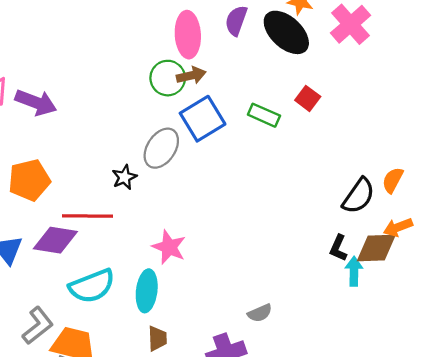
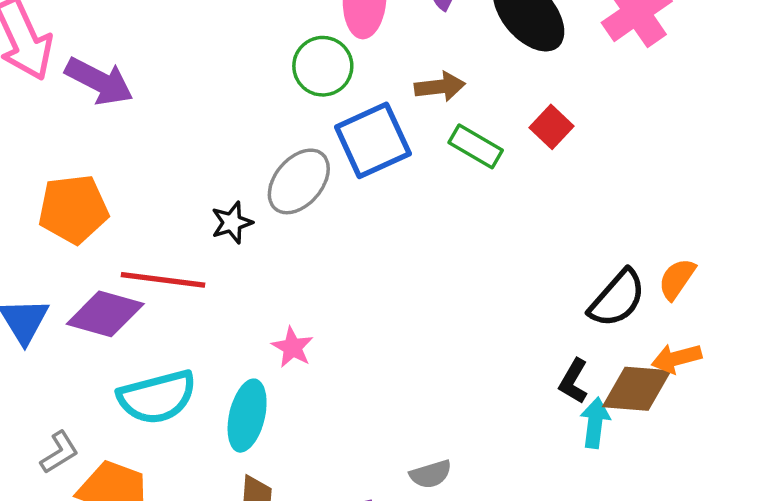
brown arrow: (191, 75) -> (440, 87), moved
pink star: (169, 247) -> (292, 347), size x0.7
gray L-shape: (38, 326) -> (59, 452), size x0.7

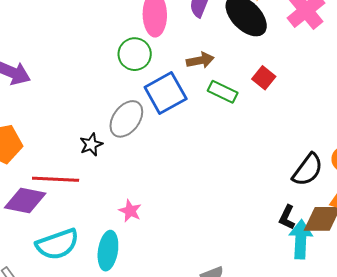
cyan arrow: (595, 423) -> (301, 239), size x1.4

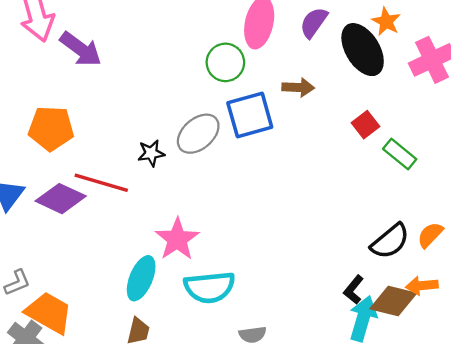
green rectangle: (223, 92) -> (400, 154), moved
pink star: (130, 211) -> (177, 239), size x1.6
cyan semicircle: (57, 244) -> (209, 287), moved

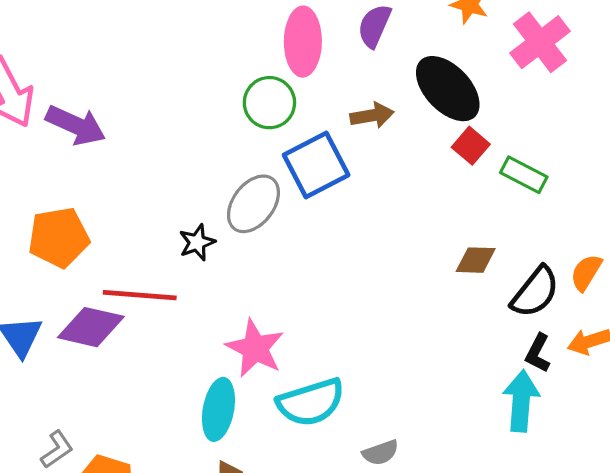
black ellipse: (363, 50) -> (448, 89), moved
black L-shape: (354, 290) -> (538, 353), moved
brown diamond: (393, 301) -> (476, 260), moved, size x0.7

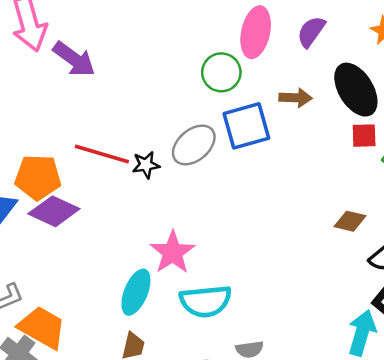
red square: (471, 146) -> (364, 136), turned 36
orange pentagon: (59, 237) -> (38, 177), moved
red line: (140, 295) -> (102, 154), moved

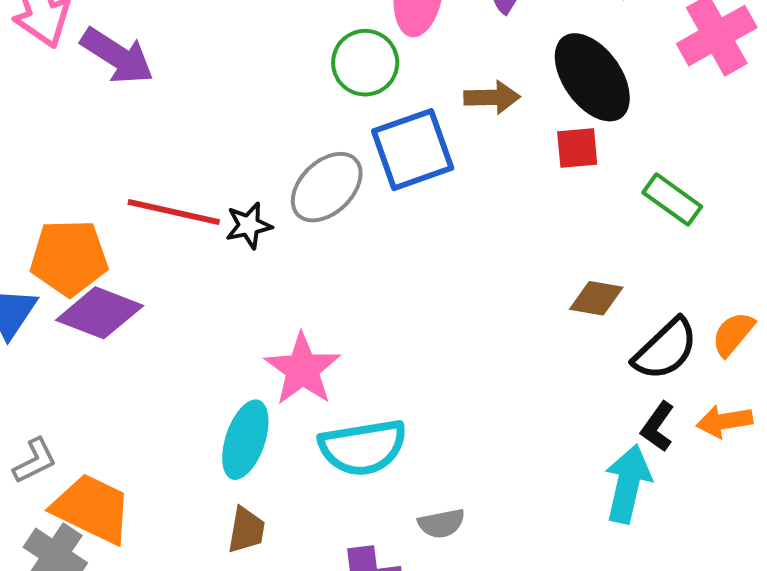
red square: (364, 136) -> (577, 148), moved

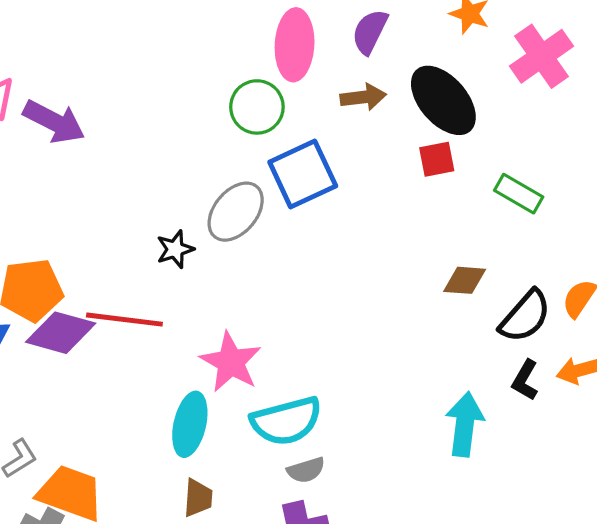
brown arrow: (492, 97) -> (363, 97), moved
red line: (174, 212) -> (124, 320), moved
cyan arrow: (628, 484) -> (465, 424), moved
gray semicircle: (441, 523) -> (306, 470), moved

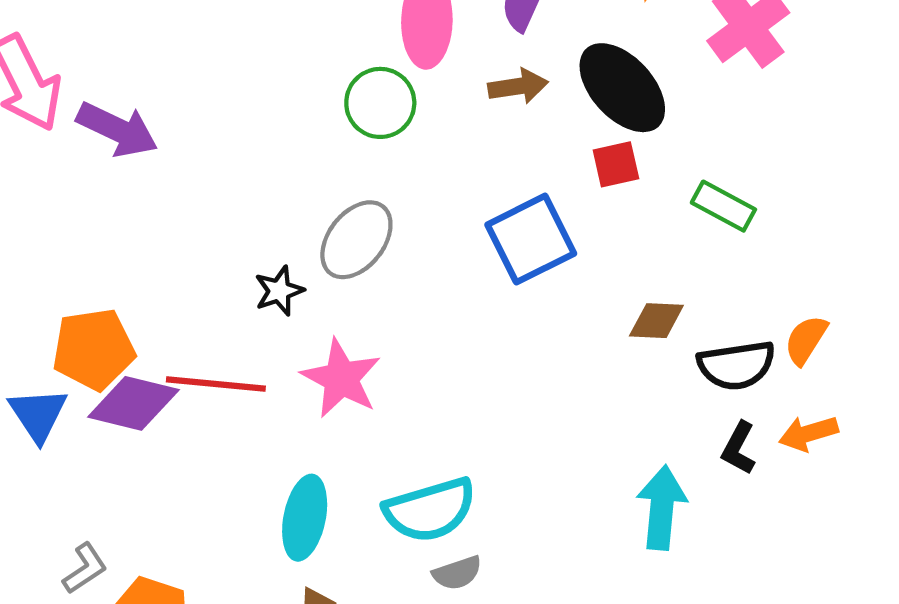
blue square: (303, 174) -> (531, 239), moved
black semicircle: (525, 316) -> (736, 365), turned 42
pink star: (231, 362) -> (341, 378), moved

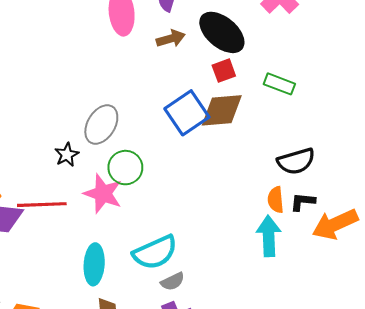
green circle: (380, 103) -> (125, 168), moved
brown diamond: (656, 321) -> (222, 110), moved, size x1.6
orange semicircle: (806, 340) -> (276, 200), moved, turned -30
orange arrow: (808, 433) -> (335, 224), moved, size x1.6
black L-shape: (739, 448) -> (303, 202), turned 75

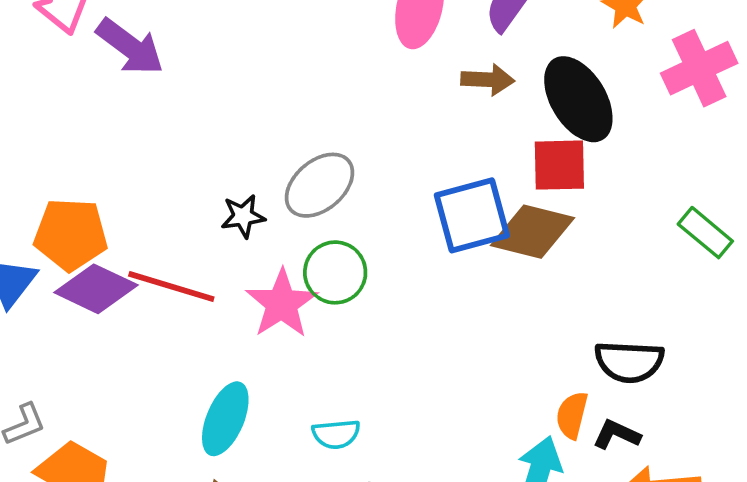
red square: (224, 71) -> (559, 165), size x1.4
green rectangle: (279, 84) -> (705, 233), moved
cyan semicircle: (155, 252) -> (336, 434), size x0.6

